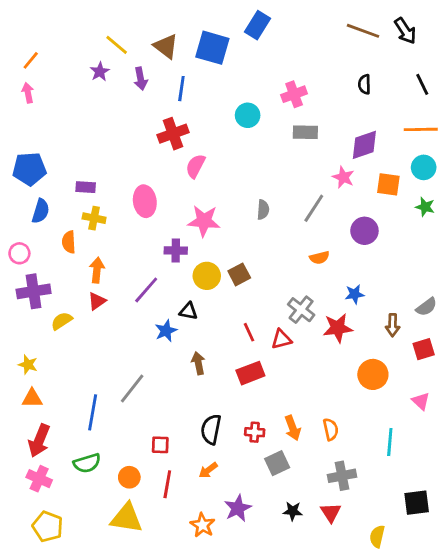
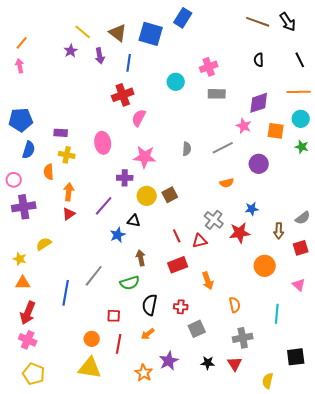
gray line: (314, 208) -> (223, 148), turned 30
yellow semicircle: (62, 321) -> (44, 244), moved
orange arrow: (293, 428) -> (208, 281), moved
green semicircle: (87, 463) -> (130, 283), moved

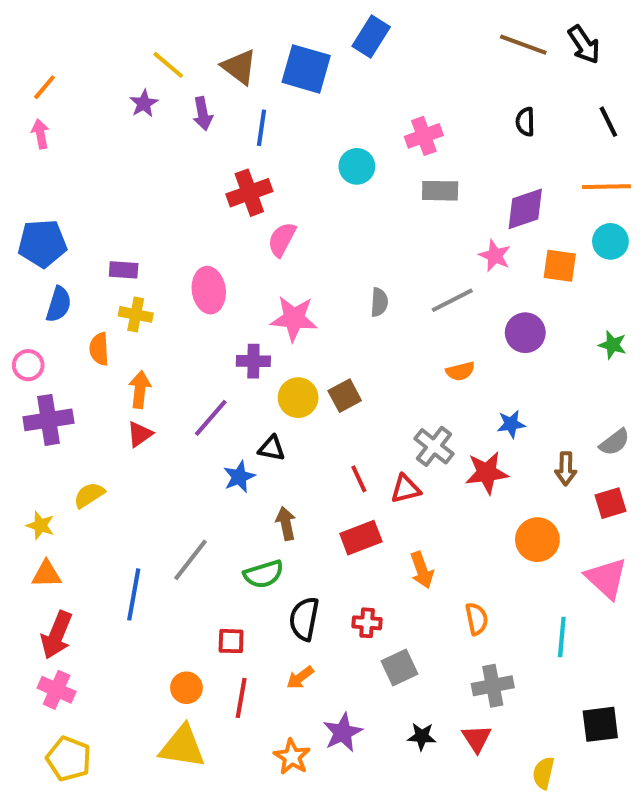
green star: (302, 147) -> (612, 345), moved
pink triangle: (299, 285) -> (606, 578), size x1.6

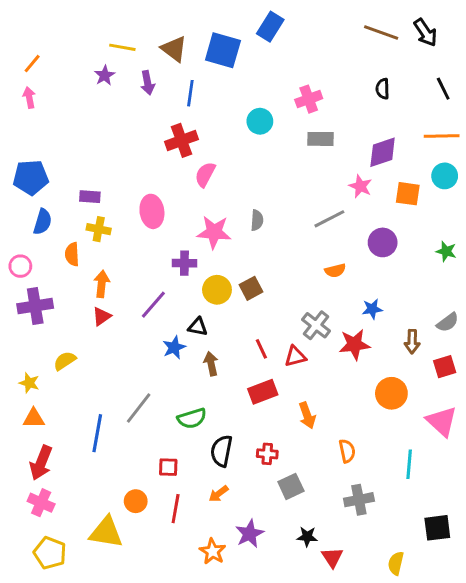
yellow line: (168, 65) -> (122, 47), turned -30
gray semicircle: (379, 302) -> (257, 220), moved
brown arrow: (286, 523) -> (211, 364), moved
red triangle: (477, 738) -> (332, 557), moved
yellow triangle: (182, 747) -> (106, 532), moved

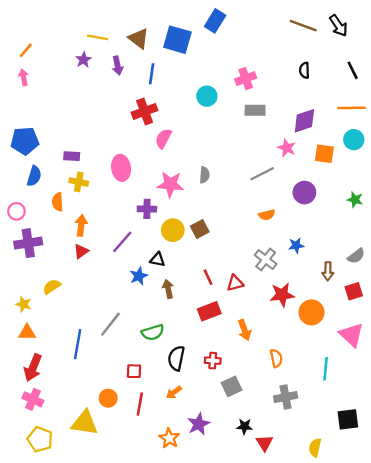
gray cross: (316, 325) -> (266, 260), moved
red star: (354, 344) -> (282, 295), moved

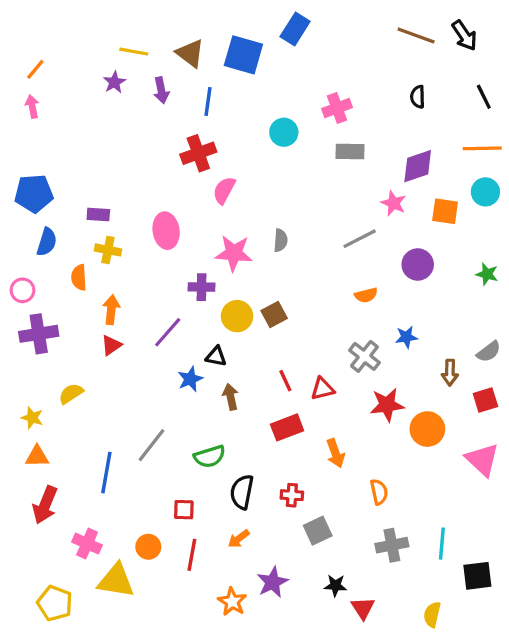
cyan line: (326, 369) -> (442, 544), moved
pink cross: (33, 399) -> (87, 544), moved

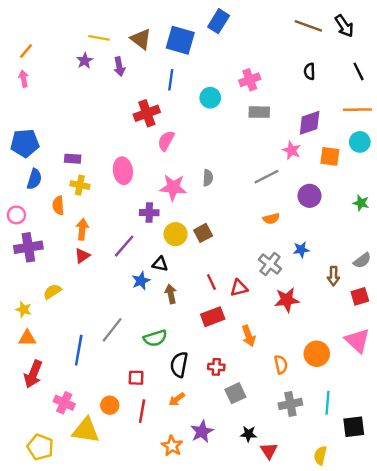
blue line: (208, 102) -> (171, 80), moved
orange circle: (427, 429) -> (317, 354), moved

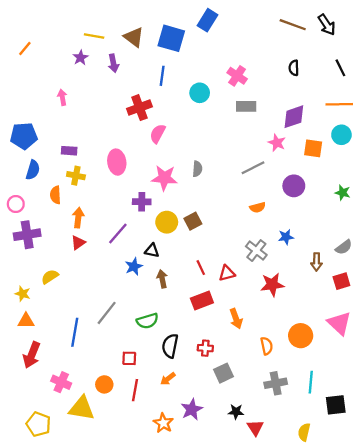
pink arrow: (24, 79) -> (62, 97), moved
pink cross: (250, 80) -> (237, 76), turned -36

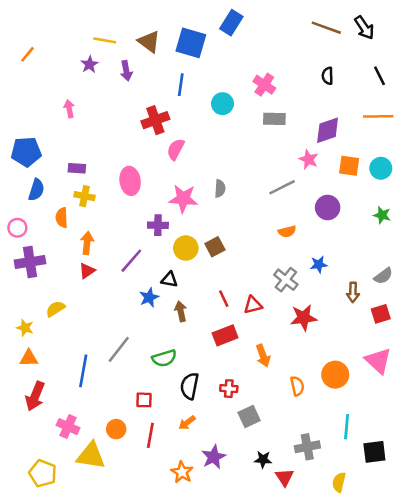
cyan circle: (341, 135) -> (381, 168), moved
gray cross: (276, 383) -> (307, 447), moved

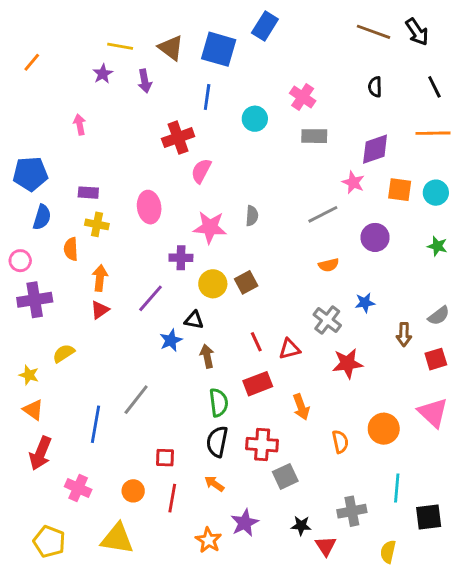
orange triangle: (29, 358) -> (33, 410), turned 36
green semicircle: (164, 358) -> (219, 403), moved, turned -80
red cross: (229, 389) -> (262, 445), size x1.5
orange arrow: (187, 423) -> (214, 484), turned 72
yellow triangle: (91, 456) -> (117, 539), moved

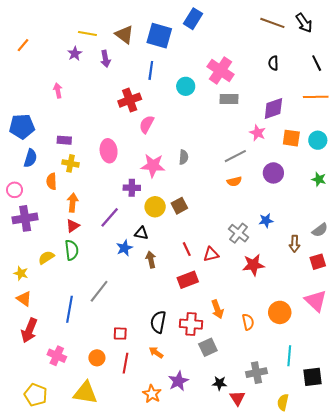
pink cross: (303, 97) -> (221, 70), size x1.4
orange semicircle: (329, 265) -> (234, 181), moved
green semicircle: (219, 403) -> (72, 250), moved
orange arrow: (301, 407) -> (217, 309), moved

